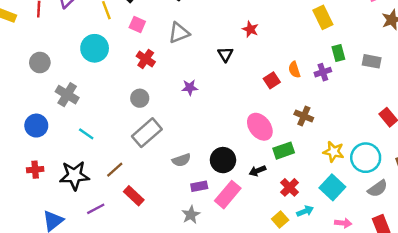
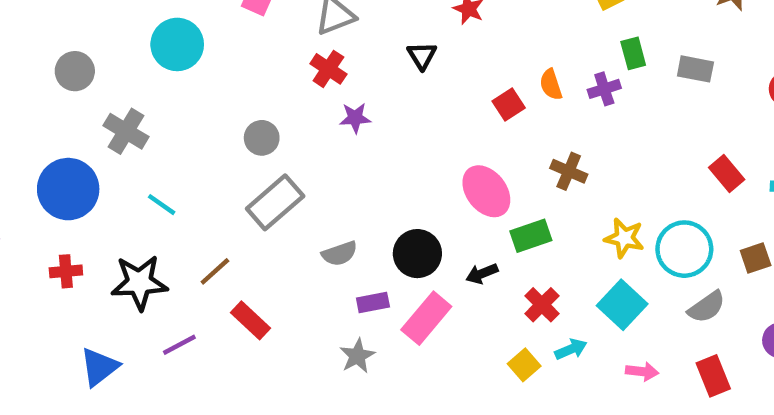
red cross: (146, 59) -> (328, 69), moved
blue circle: (36, 126) -> (68, 189), size x1.4

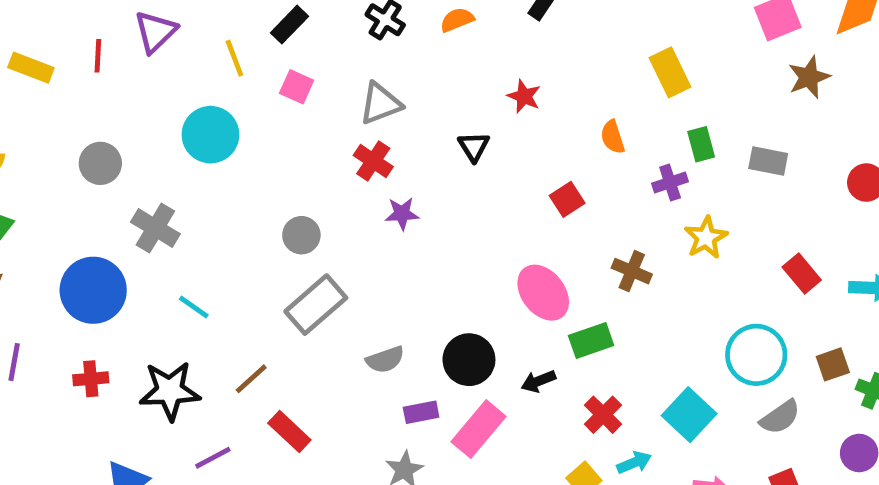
orange semicircle: (551, 84) -> (613, 137), moved
yellow star: (624, 238) -> (706, 238), moved, turned 30

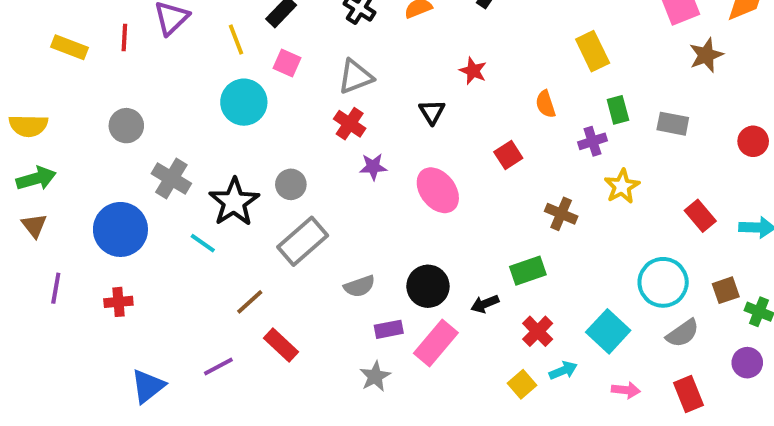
cyan circle: (210, 135) -> (244, 102), moved
pink ellipse: (543, 293) -> (438, 190), moved
black star: (170, 391) -> (234, 202), moved, turned -30

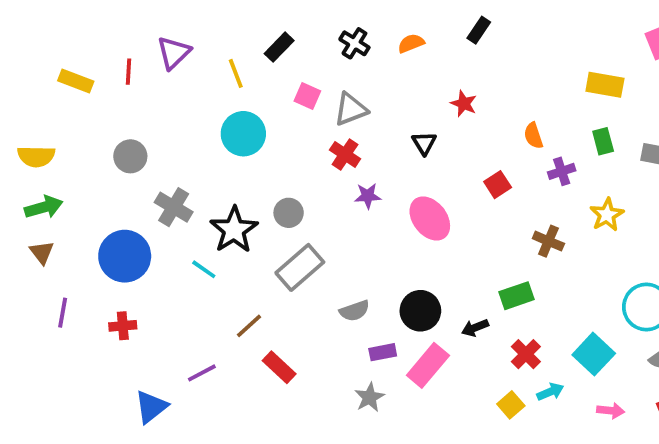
yellow rectangle: (593, 51) -> (605, 85), moved, turned -54
pink square: (287, 63) -> (307, 96), moved
purple cross: (593, 141) -> (562, 171), moved
purple line: (218, 367) -> (202, 373), moved

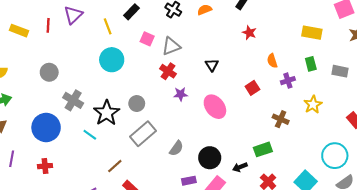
red star: (464, 104) -> (249, 33), moved
gray semicircle: (354, 311) -> (176, 148), moved, turned -35

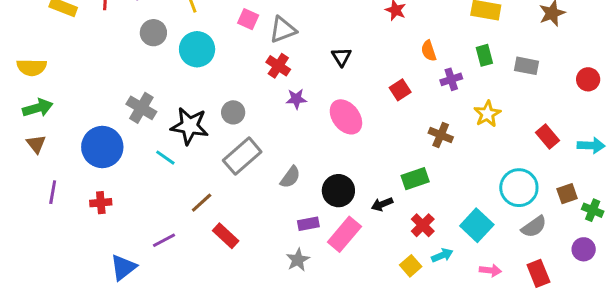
gray circle: (49, 72) -> (153, 33), moved
black star: (107, 113) -> (190, 126), turned -30

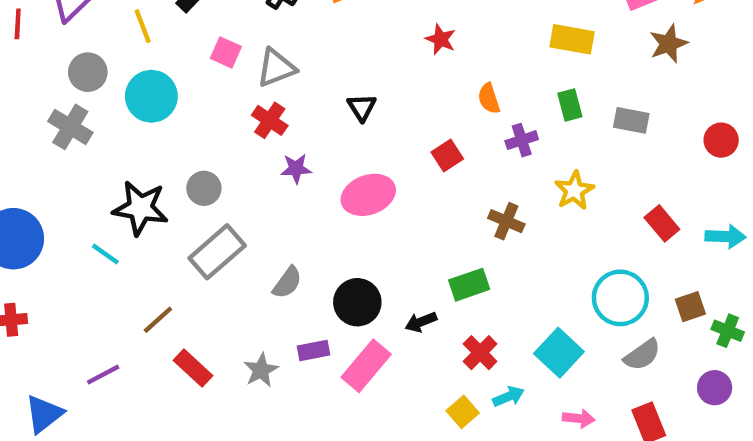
gray cross: (141, 108) -> (70, 127), moved
pink ellipse: (346, 117) -> (368, 195), turned -72
gray star: (298, 260) -> (261, 370), moved

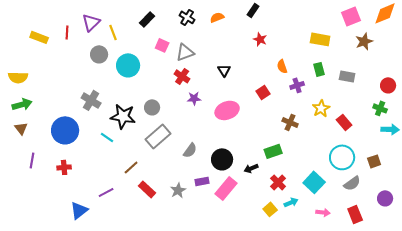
yellow line: (143, 26) -> (113, 32), moved
gray cross: (70, 127) -> (91, 100), moved
red rectangle: (662, 223) -> (344, 122), moved
green cross: (728, 331) -> (380, 108), moved

